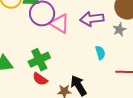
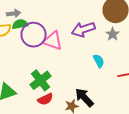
red semicircle: (40, 79) -> (45, 99), turned -49

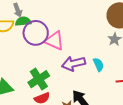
gray arrow: (14, 13) -> (18, 10), turned 72
purple arrow: (83, 29) -> (73, 64), moved

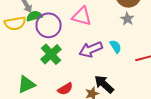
pink triangle: (54, 41) -> (82, 16), moved
green cross: (39, 79) -> (51, 54), moved

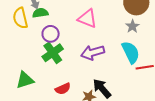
yellow semicircle: (15, 23) -> (20, 18), turned 80
purple circle: (49, 25) -> (51, 34), moved, size x0.7
cyan semicircle: (116, 46) -> (131, 52), moved, size x1.6

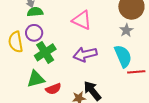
yellow semicircle: (20, 18) -> (16, 42), moved
purple circle: (51, 34) -> (34, 33), moved
green triangle: (25, 80) -> (36, 79), moved

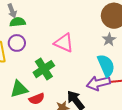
pink triangle: (82, 20) -> (64, 43), moved
green cross: (45, 52) -> (44, 69), moved
purple arrow: (85, 54) -> (98, 83), moved

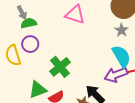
pink triangle: (64, 43) -> (75, 15), moved

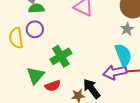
green triangle: (38, 90) -> (35, 75), turned -36

